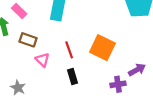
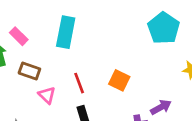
orange square: (102, 48) -> (119, 80), size x0.7

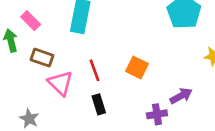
pink triangle: (47, 95) -> (60, 83), size x1.4

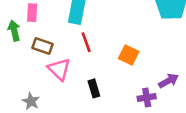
pink rectangle: (31, 21) -> (32, 13), turned 48
red line: (94, 70) -> (86, 42), moved

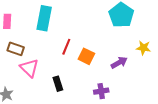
red line: (86, 42) -> (66, 47), moved, turned 42
purple arrow: (169, 81) -> (119, 63), moved

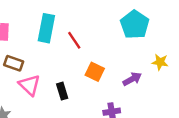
red line: (66, 47) -> (74, 40), moved, turned -56
black rectangle: (58, 84) -> (62, 91), moved

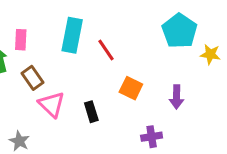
yellow star: (160, 62) -> (210, 54), moved
brown rectangle: (14, 63) -> (33, 78), turned 36
purple arrow: (132, 79) -> (177, 97), turned 120

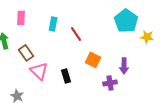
cyan rectangle: (72, 35) -> (53, 24), size x0.6
pink rectangle: (21, 40) -> (21, 18), moved
purple cross: (152, 137) -> (110, 83), moved

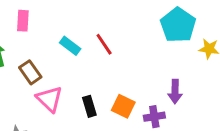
cyan rectangle: (53, 24) -> (70, 46), moved, turned -64
orange square: (93, 60) -> (123, 106), moved

